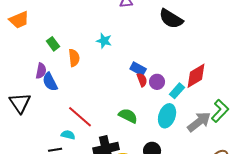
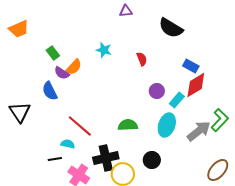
orange semicircle: (74, 58) -> (74, 67), turned 48
blue rectangle: (138, 69) -> (191, 66), moved
purple semicircle: (41, 71) -> (62, 73), moved, turned 112
red semicircle: (142, 80) -> (142, 59), moved
green semicircle: (128, 116) -> (128, 125), turned -30

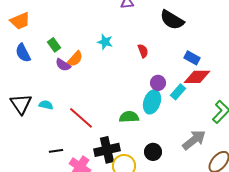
red diamond: (196, 85) -> (197, 77), turned 32
blue semicircle: (50, 91) -> (23, 53), moved
cyan ellipse: (167, 125) -> (152, 102), moved
gray arrow: (199, 131) -> (194, 140), moved
cyan semicircle: (68, 144) -> (46, 105), moved

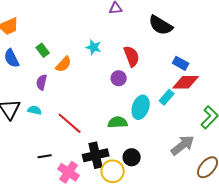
red semicircle: (143, 51) -> (132, 56), size x1.5
purple semicircle: (63, 65) -> (42, 82), moved, turned 70
purple circle: (158, 83) -> (119, 78), moved
black circle: (153, 152) -> (132, 157), moved

